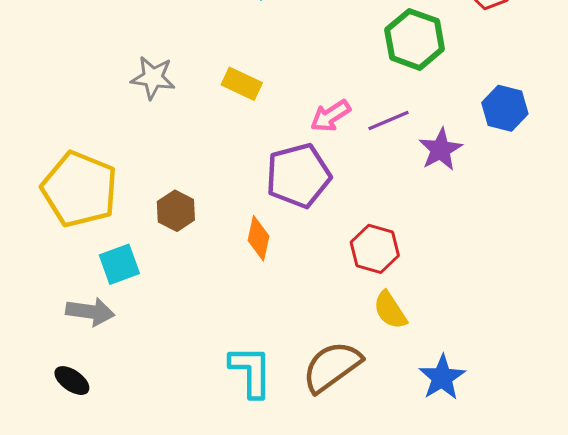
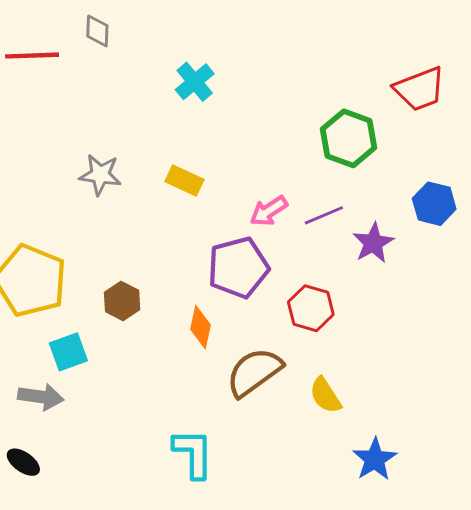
red hexagon: (375, 249) -> (311, 308), moved
brown semicircle: (332, 367) -> (254, 372), moved

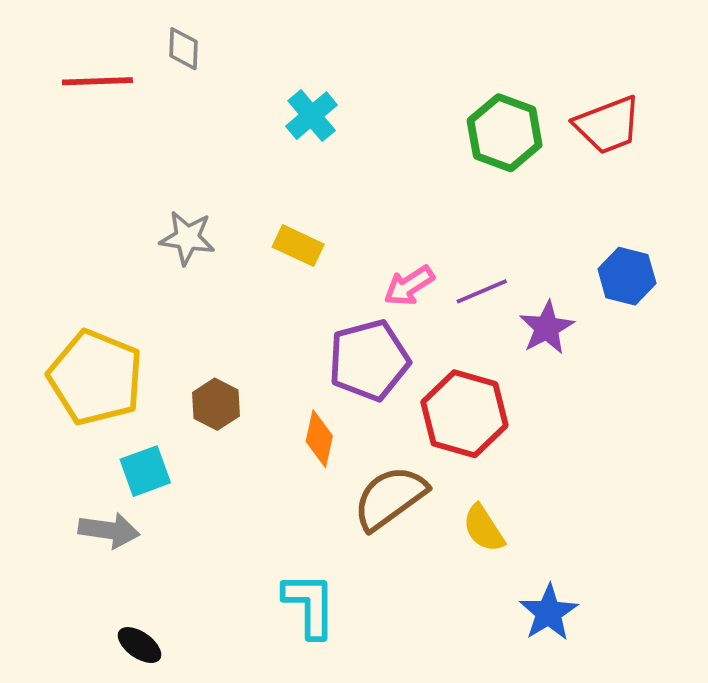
green hexagon: (349, 138) -> (505, 133), moved
red hexagon: (311, 308) -> (464, 414), size x1.4
black ellipse: (23, 462) -> (140, 645), moved

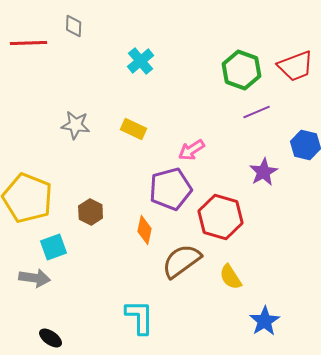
purple line: (482, 291) -> (257, 112), moved

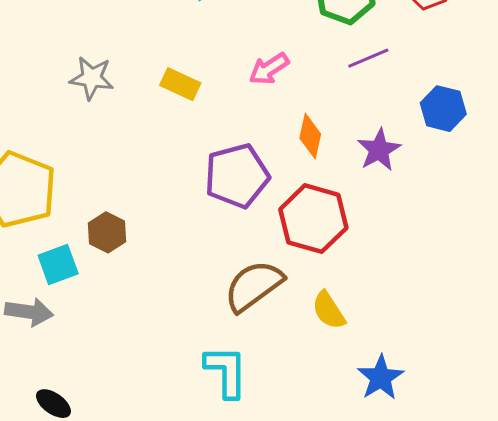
pink arrow: (192, 150) -> (269, 69), moved
brown hexagon: (91, 212) -> (107, 232), moved
orange diamond: (145, 230) -> (310, 136), moved
cyan L-shape: (140, 317) -> (226, 371), moved

